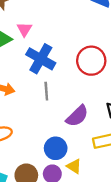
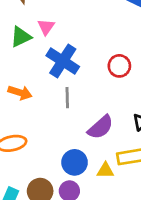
red circle: (91, 61) -> (119, 66), size x0.7
yellow triangle: (74, 166) -> (105, 170), moved, turned -35

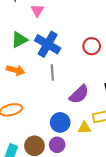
pink triangle: (46, 27) -> (37, 11), moved
green triangle: (21, 37) -> (19, 40), moved

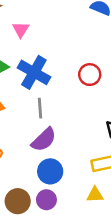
purple semicircle: (79, 94) -> (44, 140), moved
yellow triangle: (84, 128) -> (95, 195), moved

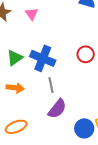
pink triangle: (21, 30) -> (32, 14), moved
blue circle: (50, 171) -> (84, 128), moved

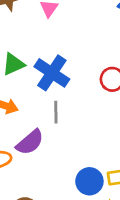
purple semicircle: (57, 109) -> (30, 142), moved

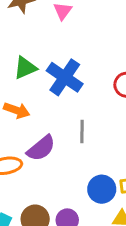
gray line: (56, 112) -> (82, 132), moved

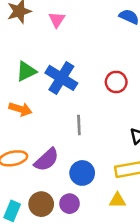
purple semicircle: (41, 148) -> (46, 160), moved
blue circle: (102, 189) -> (82, 173), moved

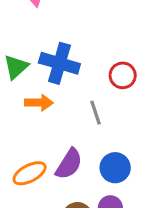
red circle: (116, 82) -> (123, 75), moved
orange arrow: (20, 109) -> (39, 103), moved

